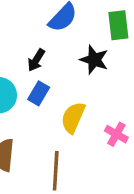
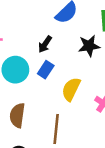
black star: (94, 60) -> (89, 46), turned -30

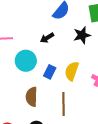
black arrow: (45, 44) -> (47, 38), turned 32
blue rectangle: (46, 70) -> (50, 72), moved

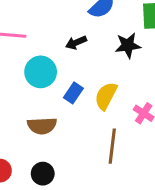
brown semicircle: (32, 97) -> (42, 126), turned -102
brown line: (64, 104) -> (112, 146), moved

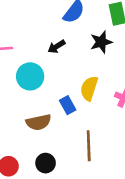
blue rectangle: (73, 93) -> (68, 105), moved, turned -54
brown line: (112, 146) -> (89, 146), moved

